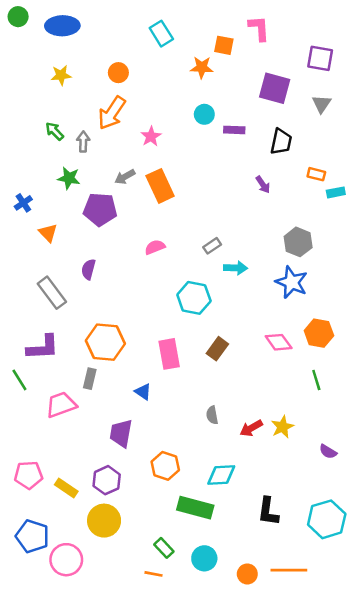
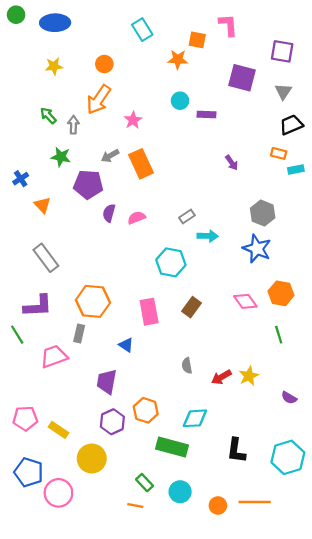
black trapezoid: (281, 142) -> (291, 125), moved, turned -125
purple semicircle: (88, 269) -> (109, 213), moved
purple hexagon: (107, 480) -> (112, 422), moved

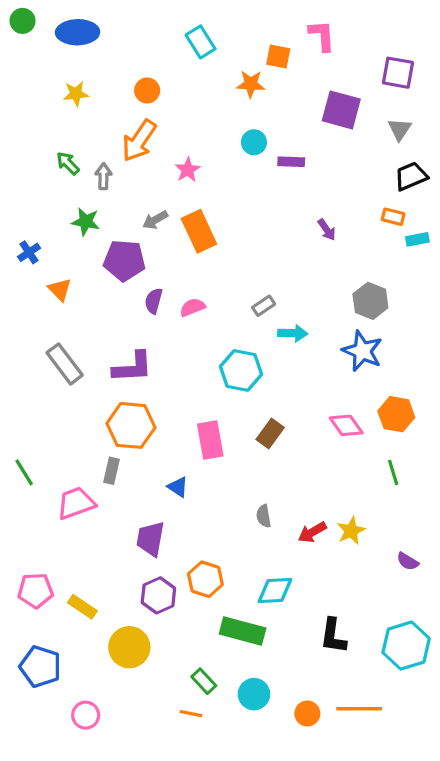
purple L-shape: (38, 306) -> (133, 367), moved
pink circle: (58, 493) -> (86, 715), moved, size x0.7

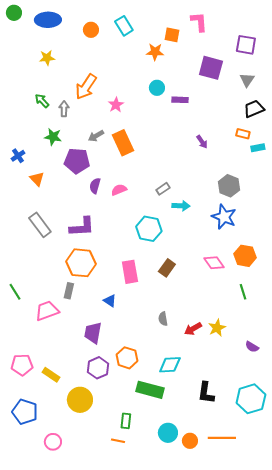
orange circle: (147, 90) -> (91, 30), moved
green rectangle: (204, 681) -> (126, 421), turned 49
cyan circle: (254, 694) -> (168, 433), moved

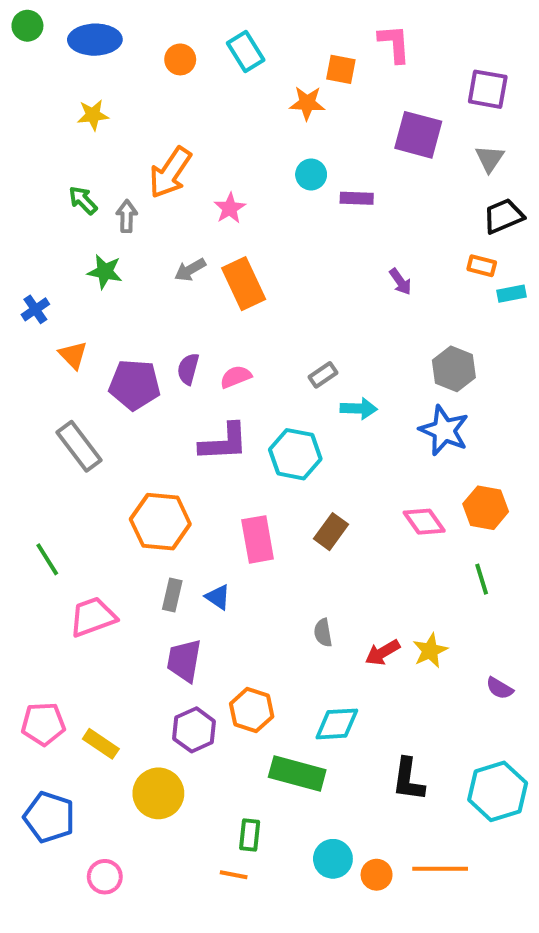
purple pentagon: (77, 161) -> (135, 385), moved
purple L-shape: (82, 227) -> (224, 442), moved
gray rectangle: (69, 291) -> (172, 595), moved
green line: (15, 292) -> (47, 559), moved

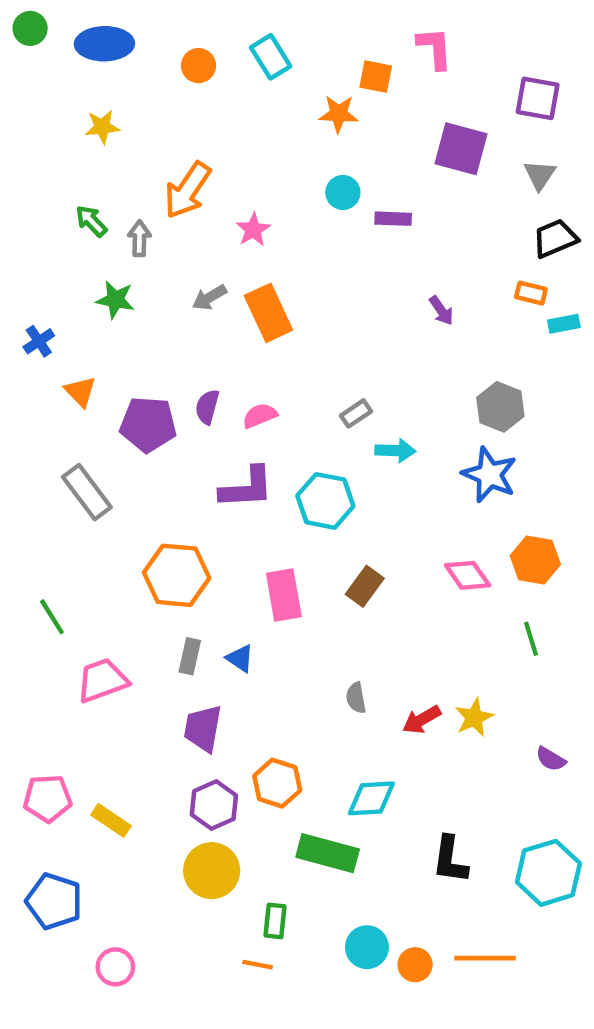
yellow circle: (158, 793) -> (212, 871), moved

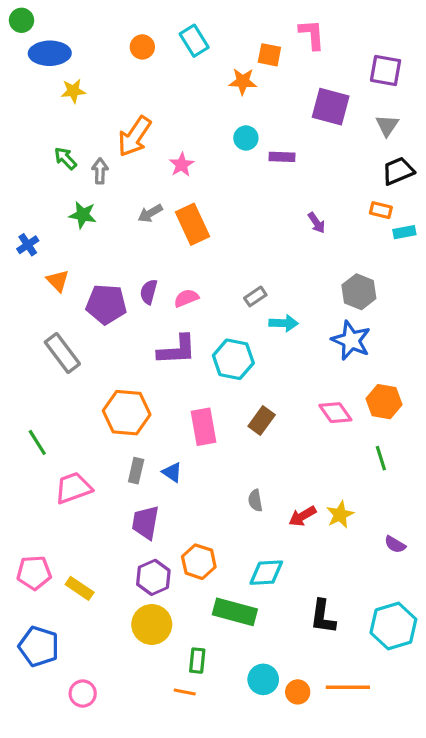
blue ellipse: (104, 44) -> (50, 53), moved

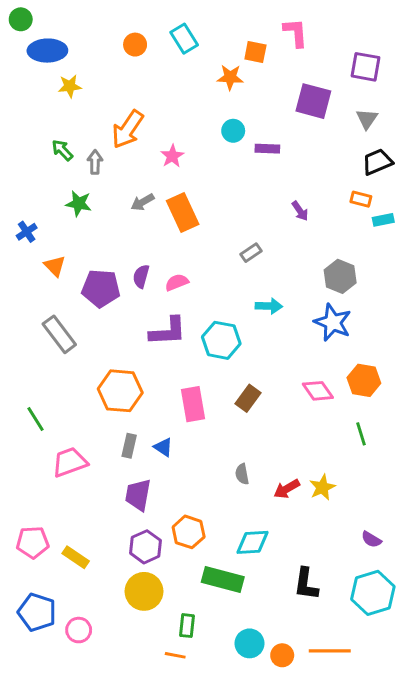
gray rectangle: (255, 296) -> (251, 253), moved
purple semicircle: (395, 544) -> (371, 539), moved
pink circle: (83, 694) -> (79, 630), moved

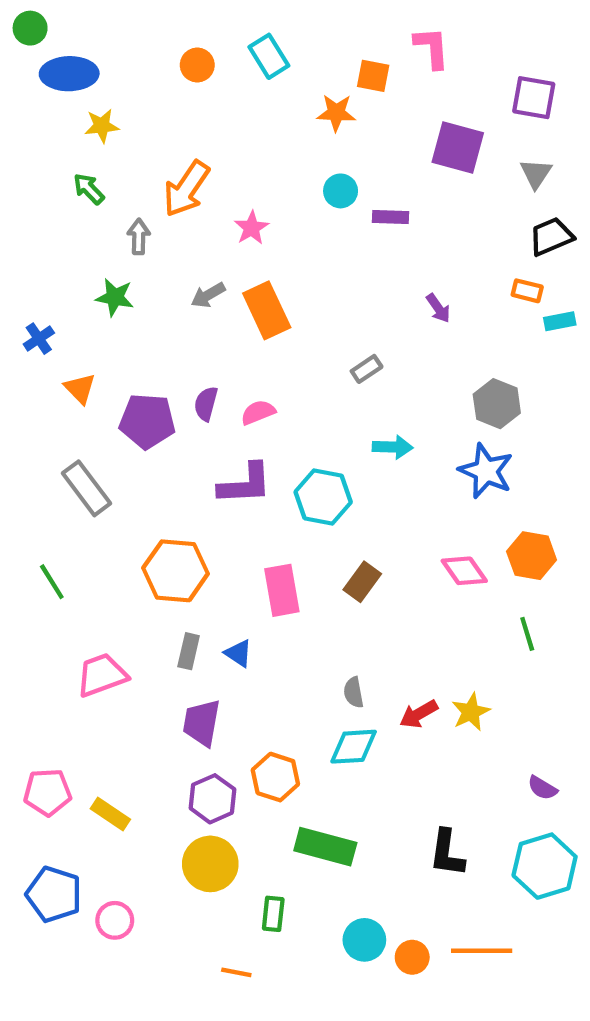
green arrow: (62, 150) -> (89, 189), moved
green line: (36, 419) -> (52, 582), moved
cyan diamond: (252, 542) -> (354, 747), moved
orange line: (175, 655) -> (236, 972), moved

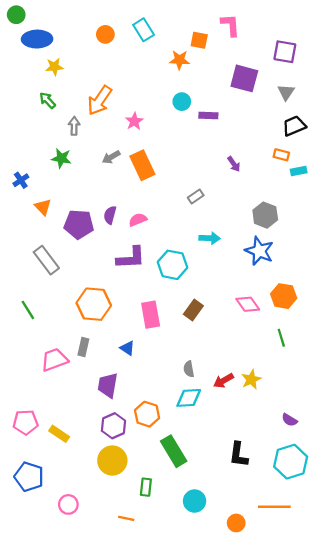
gray rectangle: (189, 651) -> (83, 347), moved
green rectangle: (325, 847) -> (174, 451), turned 44
pink circle: (115, 920) -> (68, 504), moved
orange line: (482, 951) -> (274, 507), moved
orange circle: (412, 957) -> (236, 523), moved

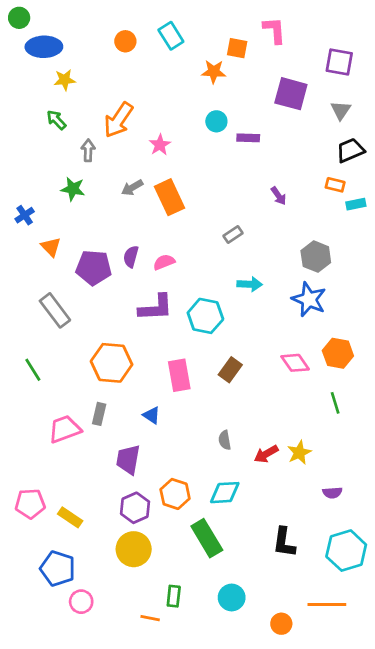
cyan diamond: (189, 398) -> (225, 493), moved
purple semicircle: (289, 420) -> (332, 493), moved, turned -35
blue pentagon: (29, 477) -> (58, 569), moved
green rectangle: (146, 487) -> (174, 596), moved

